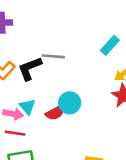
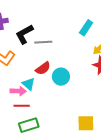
black L-shape: (30, 68) -> (24, 34), moved
red semicircle: (55, 113) -> (43, 68), moved

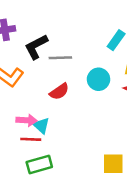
cyan circle: (61, 77) -> (99, 79), moved
cyan triangle: (29, 84) -> (41, 125), moved

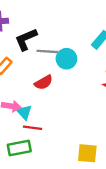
cyan circle: (99, 79) -> (66, 59), moved
red line: (31, 139) -> (33, 128), moved

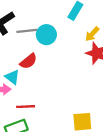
cyan triangle: (24, 112) -> (12, 77), moved

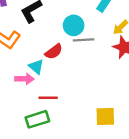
gray line: (27, 31) -> (84, 40), moved

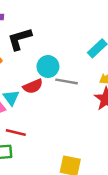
cyan circle: (74, 25) -> (48, 66), moved

